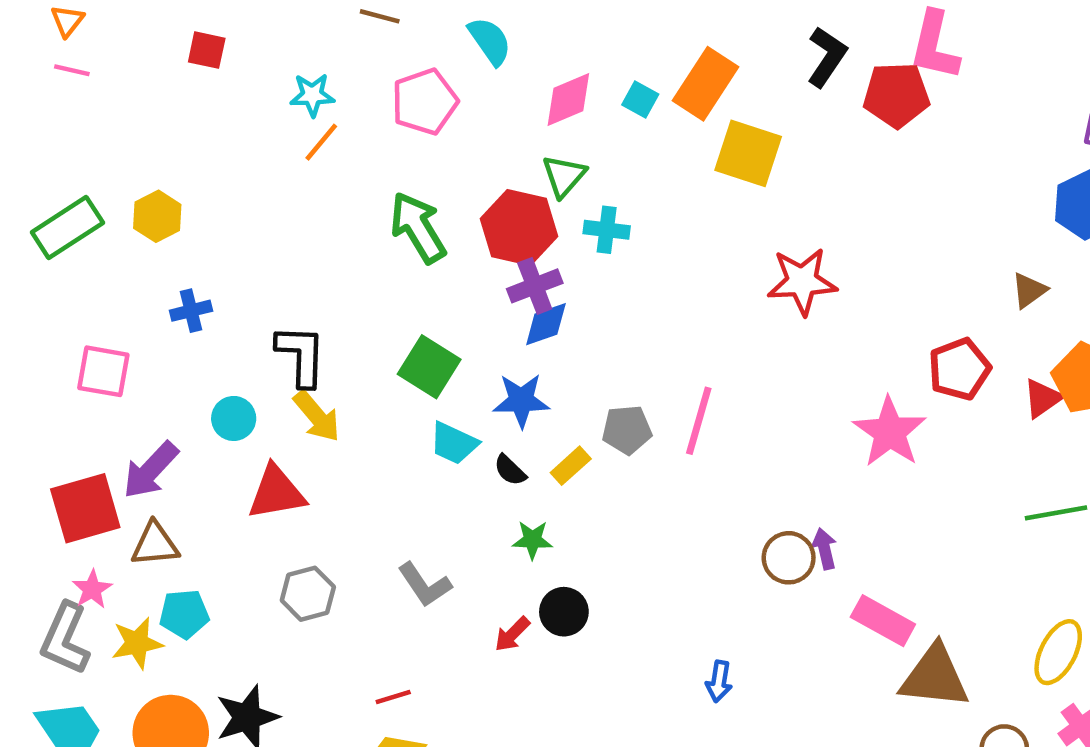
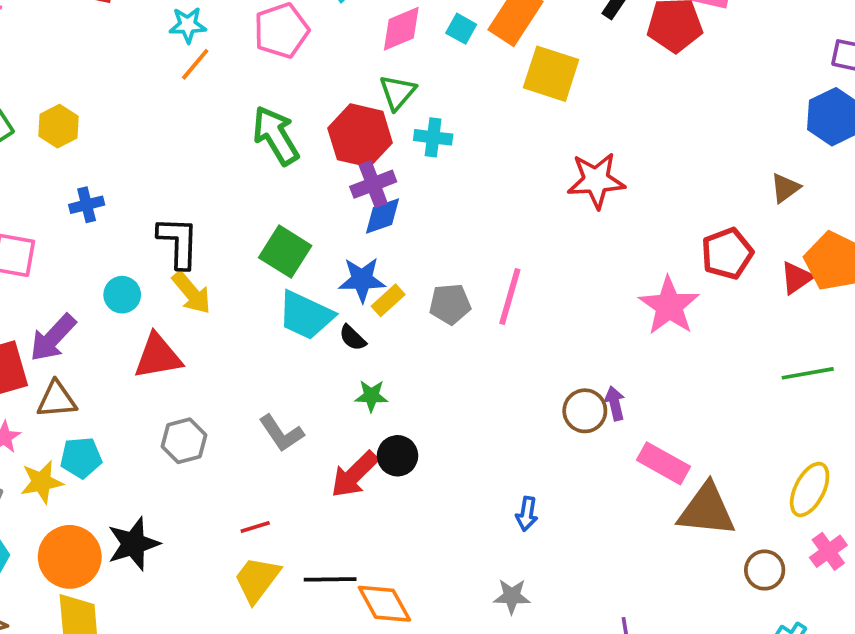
cyan trapezoid: (454, 443) -> (306, 315), size x1.4
yellow rectangle: (571, 466) -> (388, 300), moved
red arrow: (512, 634) -> (354, 474), size x1.6

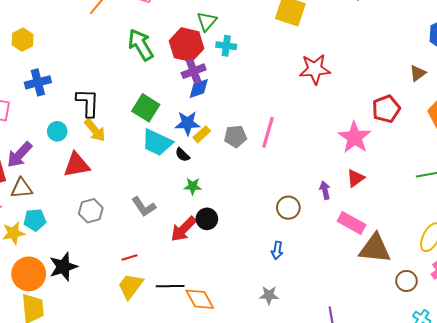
blue cross: (87, 205) -> (38, 82), size x1.4
red triangle: (796, 278) -> (356, 178), moved
brown circle: (585, 411) -> (288, 208), moved

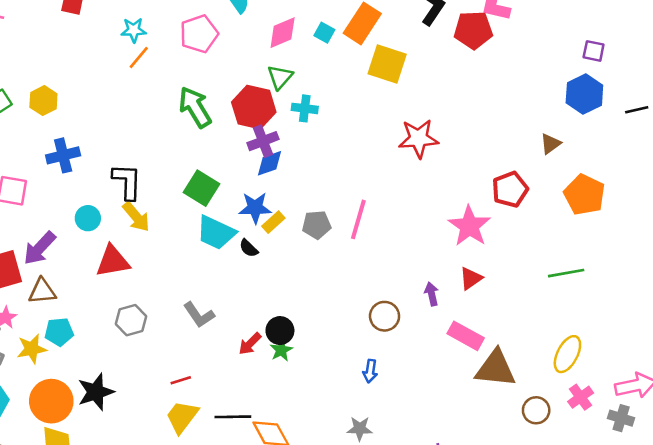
green star: (193, 186) -> (281, 350), moved, turned -30
red arrow: (183, 229) -> (250, 344), size x0.7

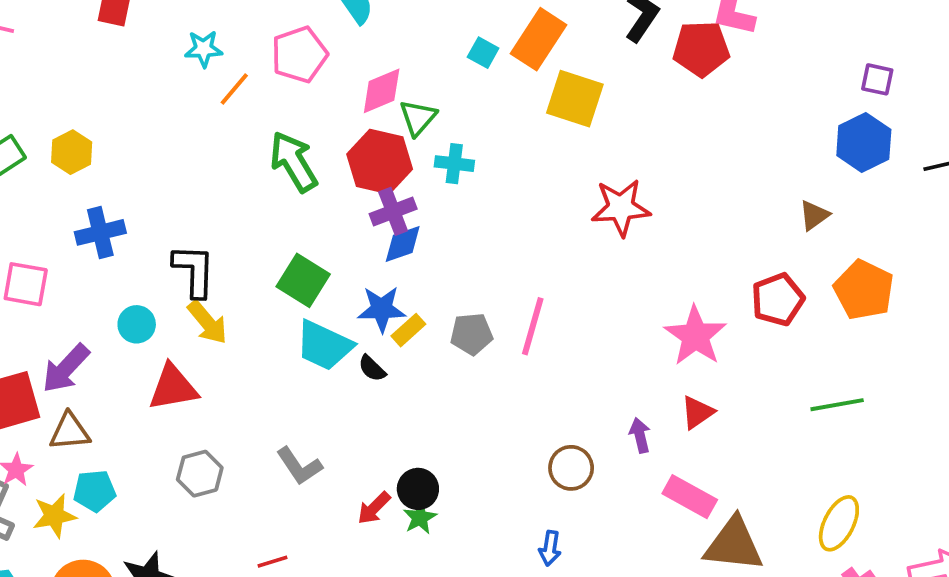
pink diamond: (283, 33) -> (382, 91), moved
orange line: (139, 57) -> (234, 89), moved
red pentagon: (510, 189) -> (778, 299), moved

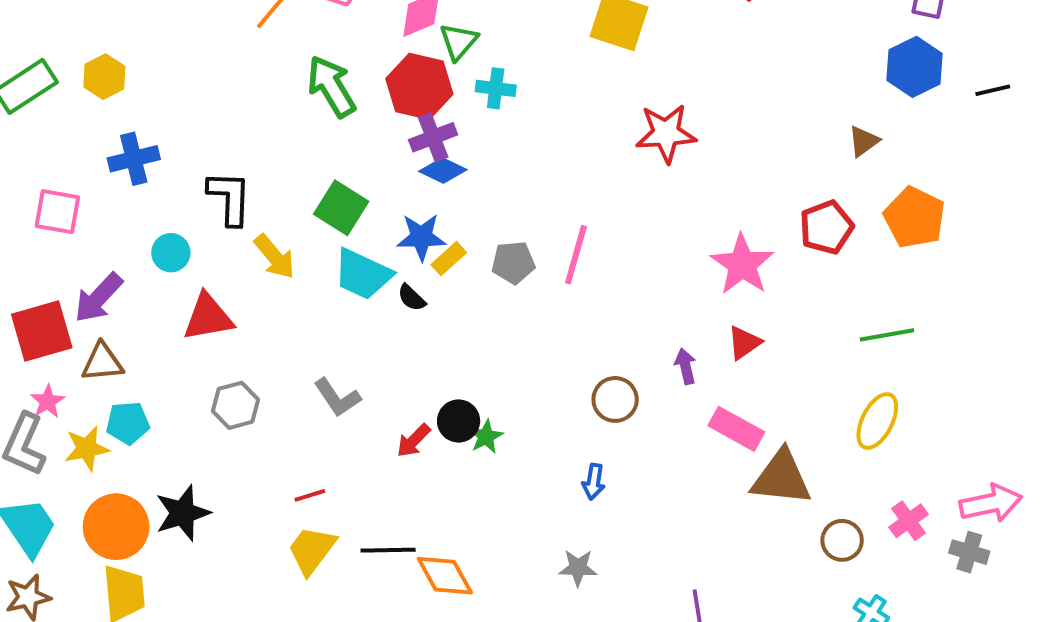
blue diamond: (403, 244) -> (443, 171), turned 45
yellow arrow: (207, 322) -> (275, 257), moved
green star: (420, 518) -> (486, 437), moved
yellow ellipse: (839, 523) -> (877, 421), moved

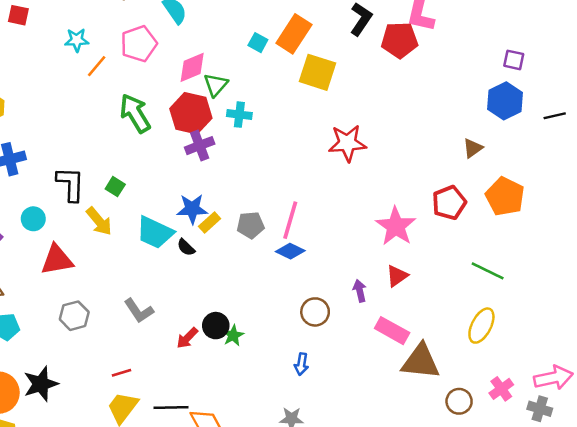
blue diamond: (443, 171) -> (290, 251), moved
green square: (341, 208) -> (115, 187), moved, size x0.6
green line: (887, 335) -> (488, 271), turned 36

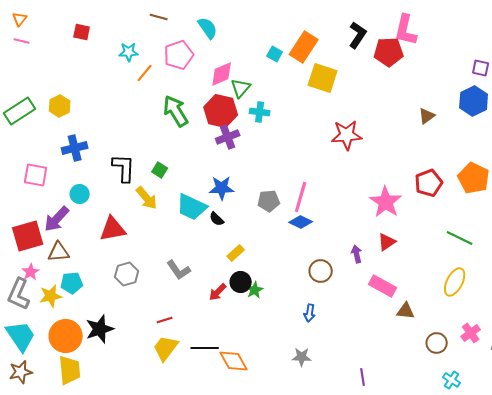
brown triangle: (473, 148) -> (427, 116), moved
cyan circle: (33, 219) -> (80, 194), moved
yellow rectangle: (210, 223) -> (236, 253), moved
brown triangle: (421, 362) -> (406, 311), size x0.6

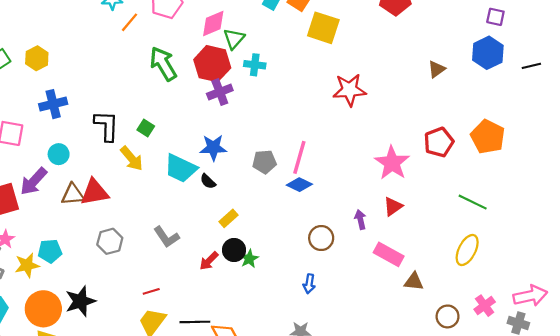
brown triangle: (59, 252) -> (73, 194), moved

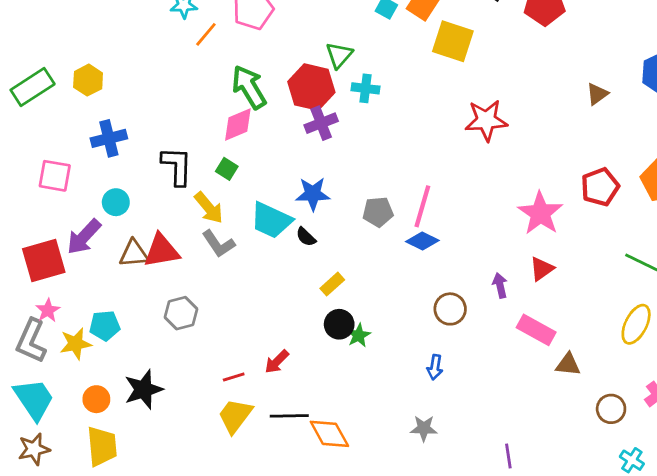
pink diamond: (213, 23) -> (238, 124), moved
gray L-shape: (166, 237) -> (218, 244), moved
red arrow: (209, 261) -> (277, 362), moved
orange circle: (43, 309) -> (96, 399), size x0.6

